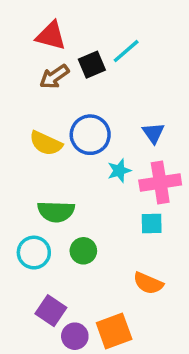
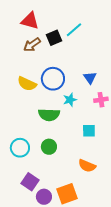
pink cross: (160, 183) -> (101, 100), moved, size x0.6
green semicircle: (56, 212) -> (49, 115), moved

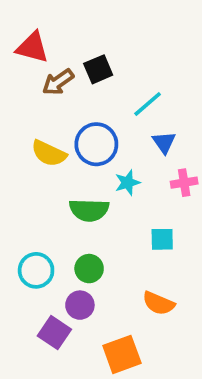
red triangle: (30, 21) -> (32, 47), moved
cyan line: (74, 30) -> (148, 104), moved
purple circle: (44, 197) -> (80, 305), moved

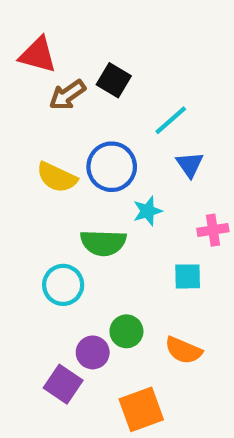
black square: (98, 69) -> (114, 80), turned -36
pink cross: (184, 183) -> (213, 230), moved
green circle: (89, 269) -> (126, 331), moved
cyan circle: (36, 270) -> (63, 285), moved

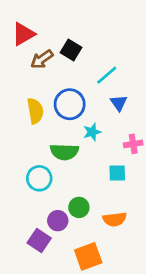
red triangle: (38, 55) -> (23, 34), turned -45
yellow semicircle: (57, 177) -> (35, 111), turned -125
orange semicircle: (183, 350) -> (115, 219), turned -30

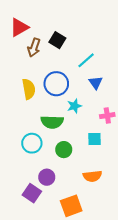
brown arrow: (42, 59) -> (34, 48), turned -36
green circle: (79, 207) -> (64, 150), moved

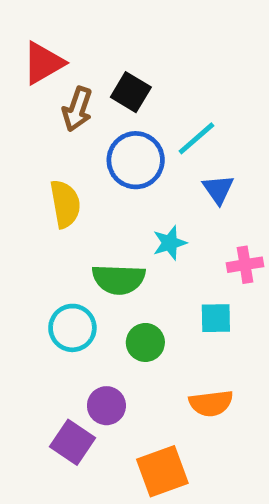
blue circle: (56, 84) -> (136, 160), moved

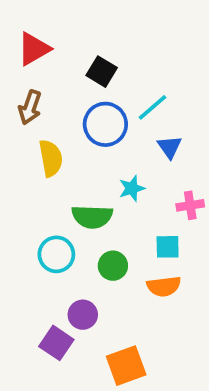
brown arrow: (77, 109) -> (30, 107), moved
orange semicircle: (211, 403) -> (164, 286), moved

